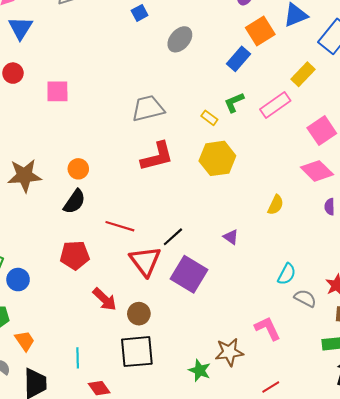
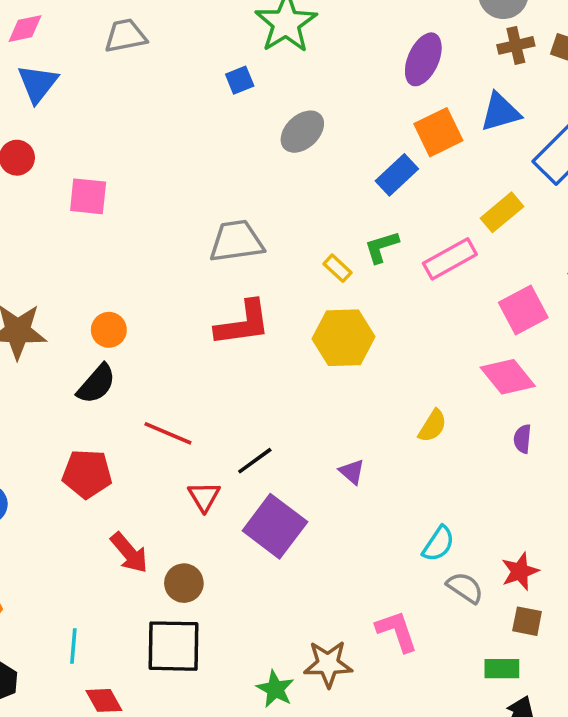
red triangle: (145, 261) -> (204, 497), size x0.6

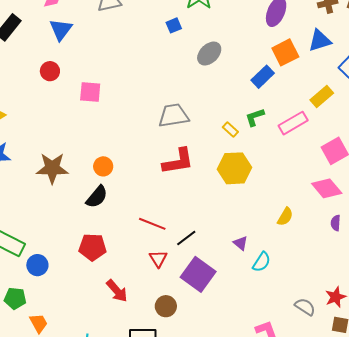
red line: (168, 433) -> (152, 224), moved
cyan semicircle: (438, 544) -> (262, 262), moved
brown circle: (184, 583) -> (166, 306), moved

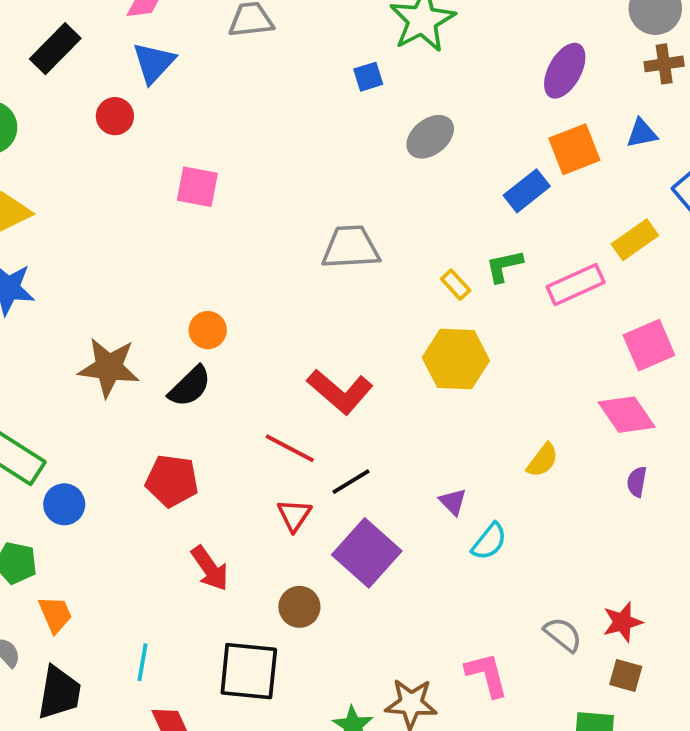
blue triangle: (320, 41) -> (642, 133), size x0.7
red circle: (50, 71) -> (115, 116), moved
red L-shape: (178, 161) -> (340, 392), moved, turned 44
brown star: (52, 168) -> (109, 367), moved

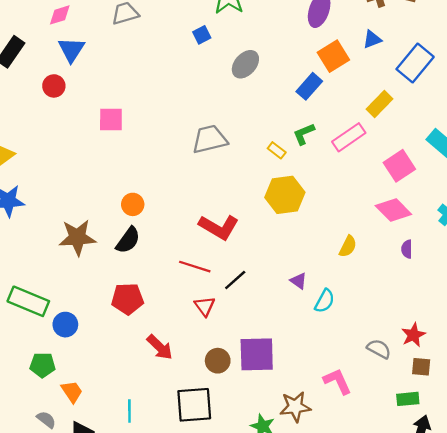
purple square: (367, 553) -> (257, 354), moved, turned -33

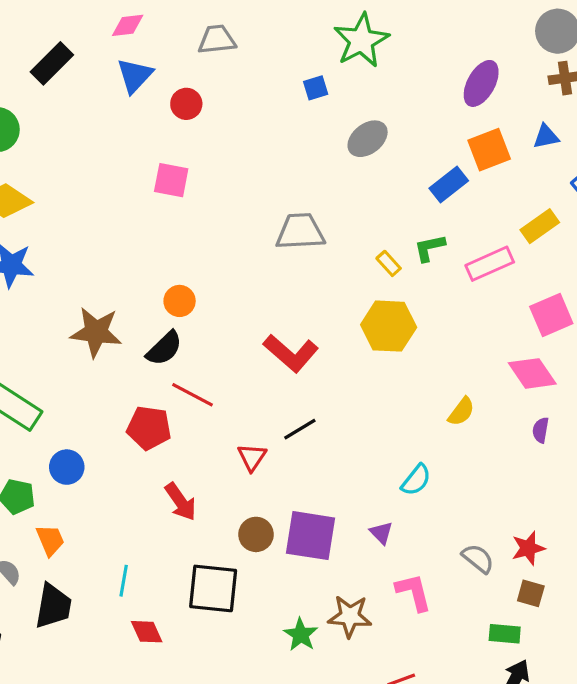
red circle: (54, 86) -> (186, 104), moved
red line: (195, 267) -> (192, 395), moved
purple triangle: (299, 281) -> (381, 533), moved
blue circle: (65, 325) -> (67, 467), moved

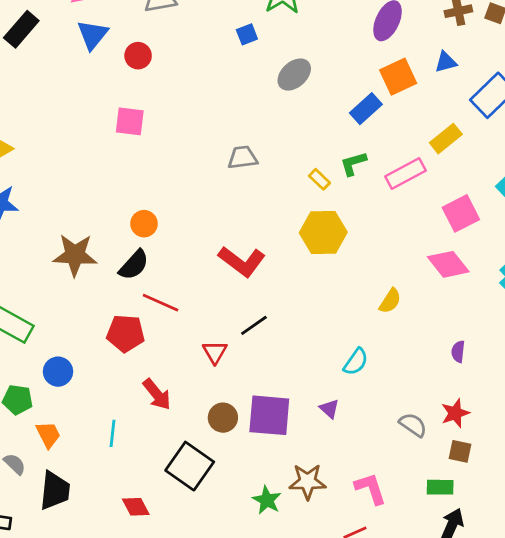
gray trapezoid: (300, 232) -> (243, 158), size x0.7
purple semicircle: (541, 430) -> (458, 352), moved
cyan line: (124, 581) -> (112, 433), moved
black square: (213, 588) -> (190, 466), turned 33
pink L-shape: (414, 592) -> (371, 489), moved

